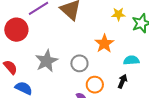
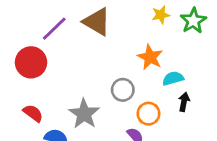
cyan semicircle: (131, 60) -> (173, 78), moved
gray star: (47, 61) -> (84, 114), moved

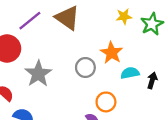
gray circle: (123, 90) -> (85, 67), moved
black arrow: (184, 102) -> (152, 80), moved
gray star: (84, 114) -> (38, 74), moved

